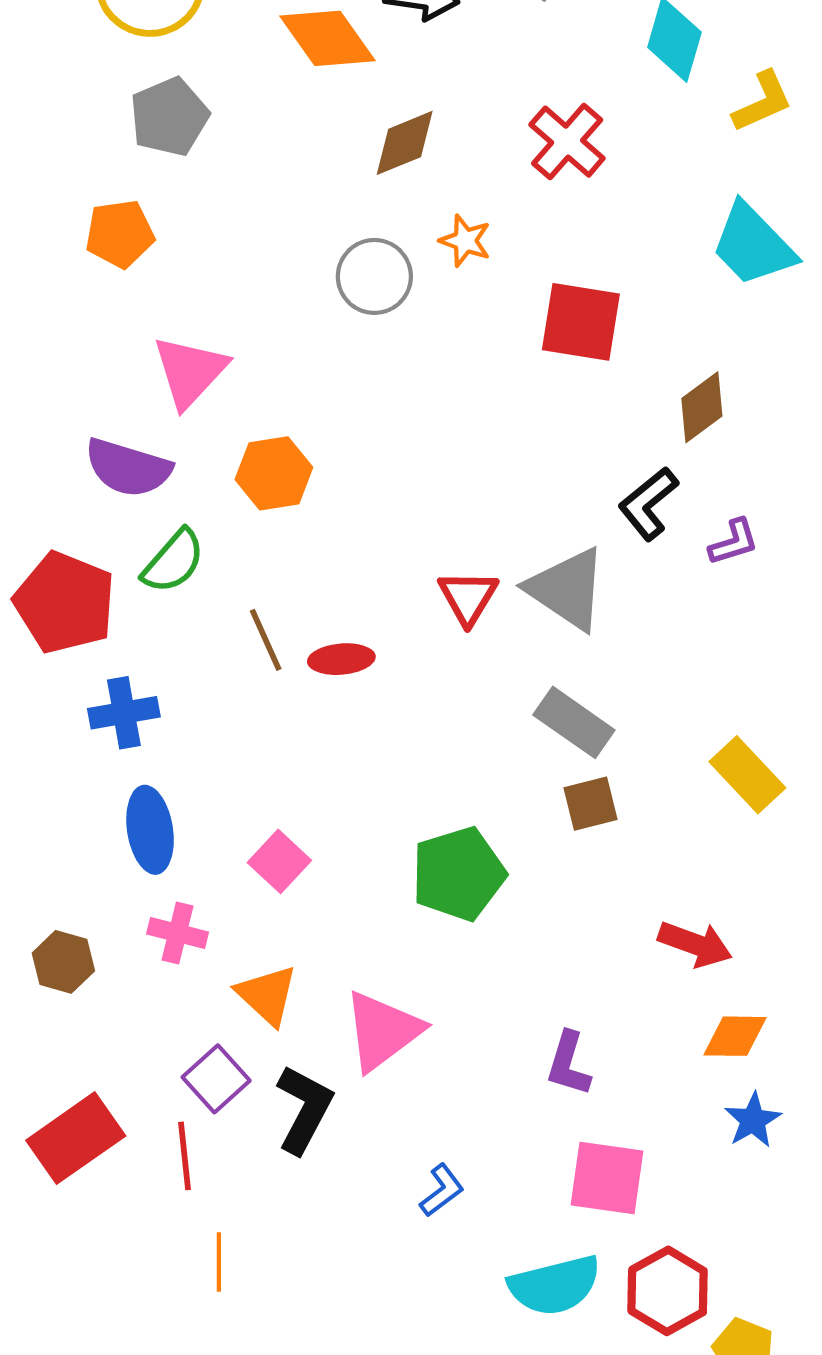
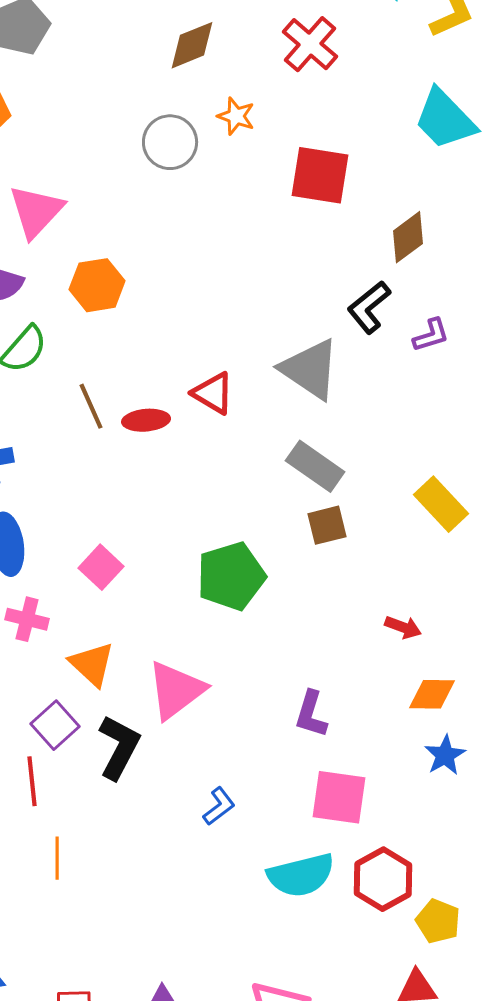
red triangle: (468, 597) -> (213, 393), moved, turned -30
red arrow: (695, 944) -> (403, 627), size x0.7

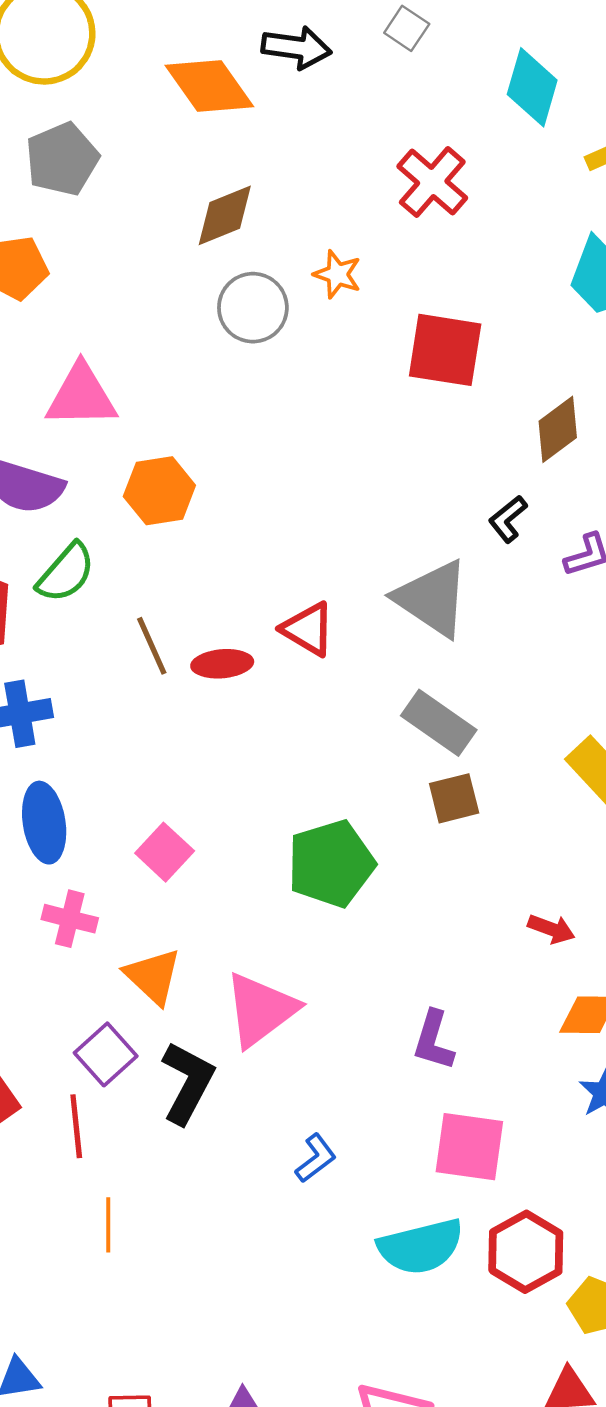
brown diamond: (192, 45) -> (225, 215), moved
pink triangle: (36, 211) -> (81, 396), turned 46
black L-shape: (369, 307) -> (508, 519), size x0.7

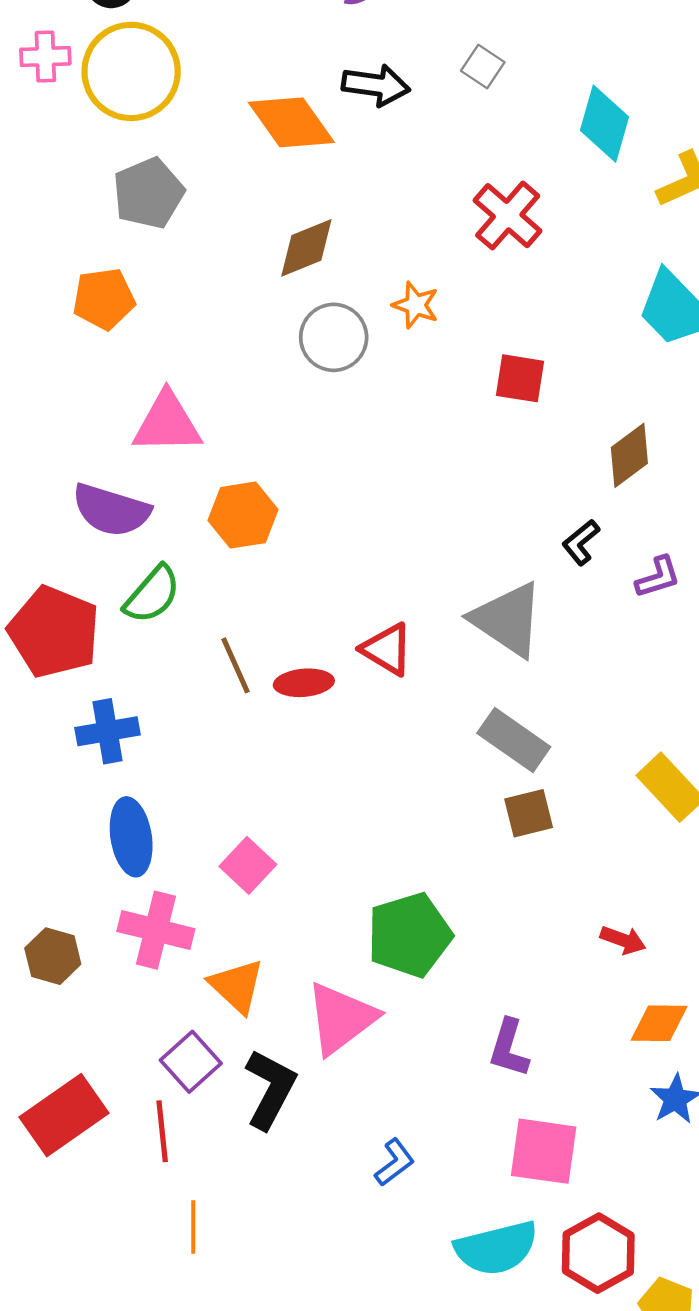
red square: (445, 350) -> (520, 378), size x0.7
green pentagon: (331, 864) -> (409, 935), moved
pink cross: (70, 919) -> (156, 930), size x1.4

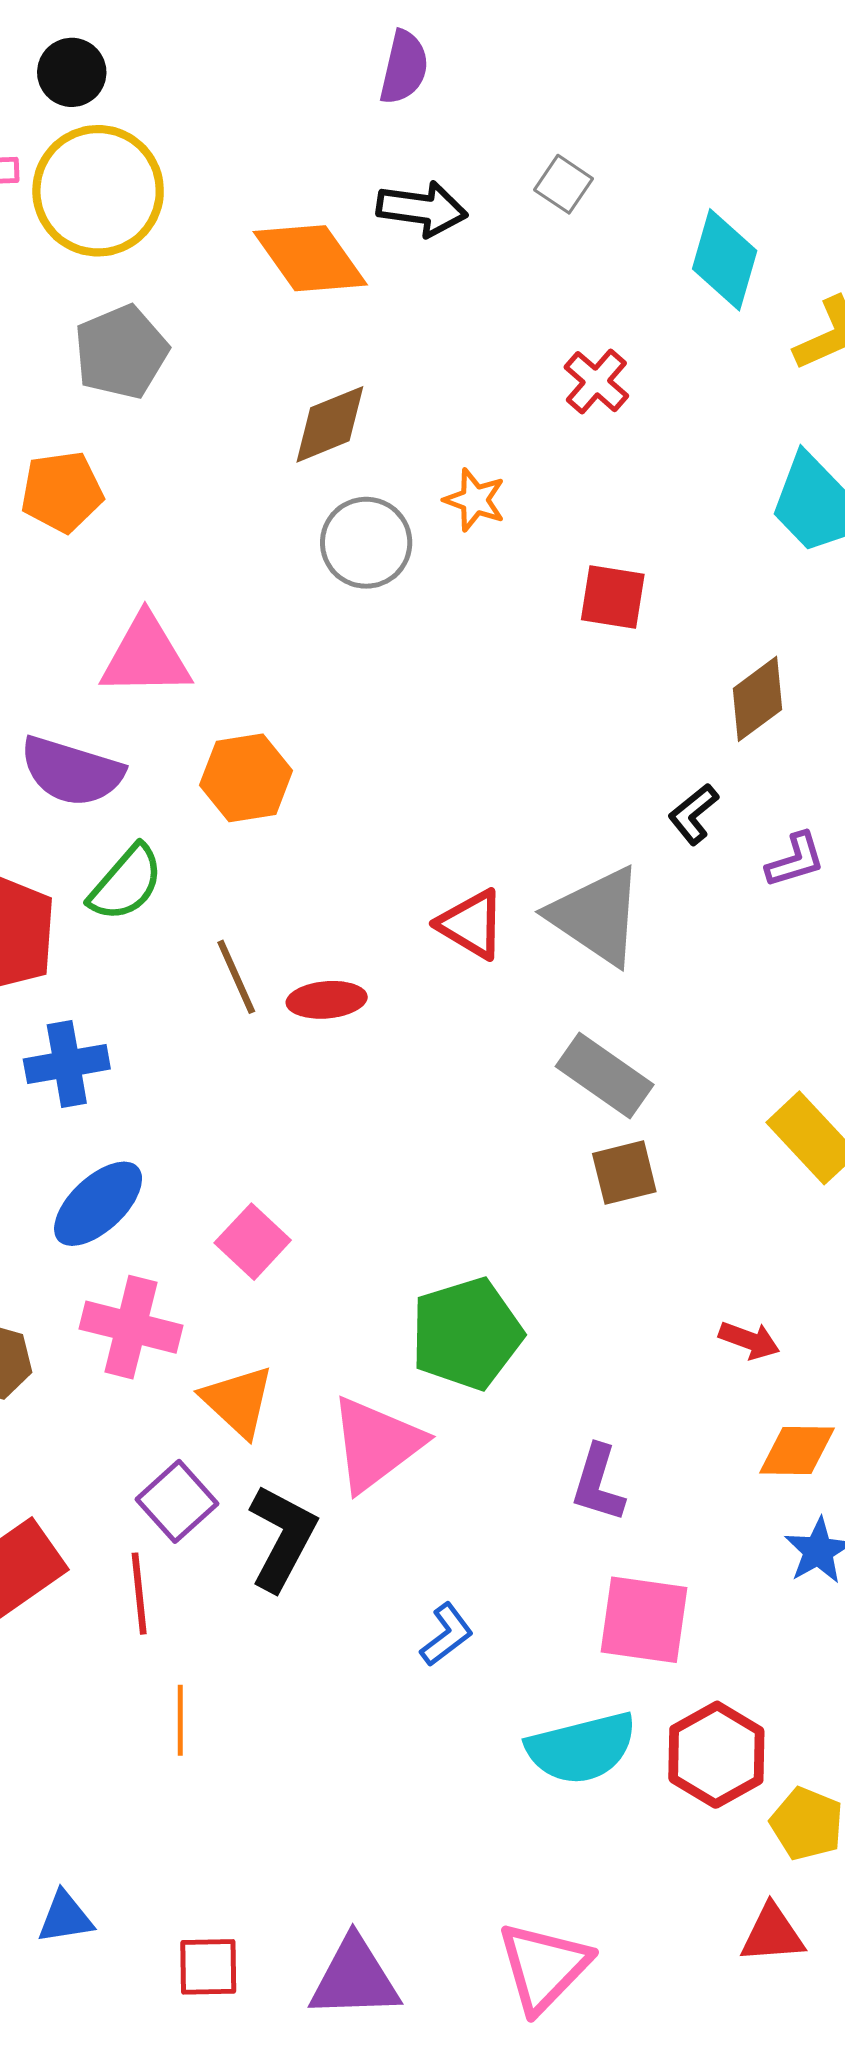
red cross: (508, 216) -> (596, 382), size x0.7
red triangle: (387, 649) -> (471, 924), moved
blue ellipse: (131, 837) -> (98, 1204), turned 56

